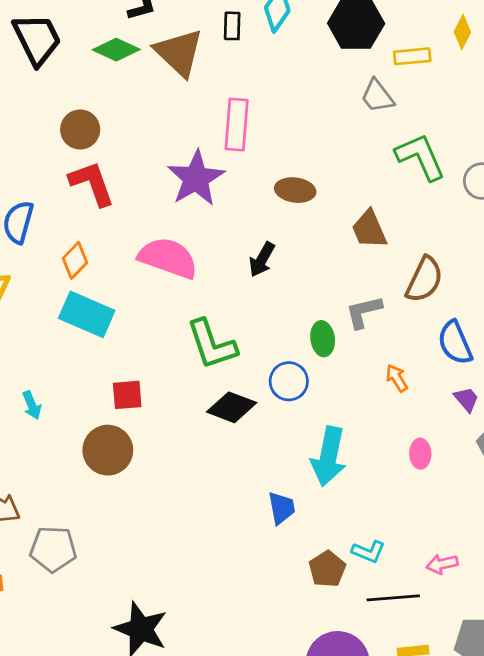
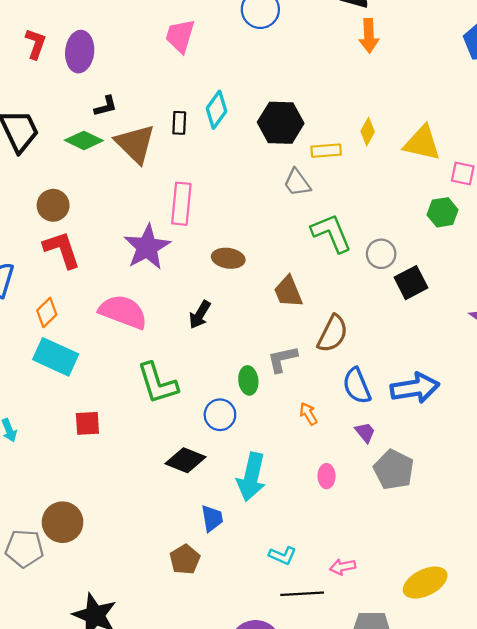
black diamond: (232, 407) -> (186, 460), moved
brown circle: (108, 450) -> (63, 522), moved
brown pentagon: (327, 569) -> (185, 559), moved

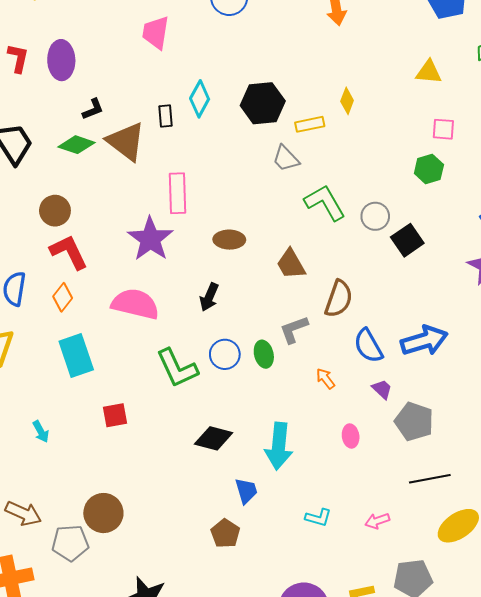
yellow triangle: (422, 143) -> (429, 72), moved, size x0.7
orange diamond: (47, 312) -> (63, 297), moved
cyan rectangle: (56, 357) -> (76, 355), turned 54
blue circle: (220, 415) -> (225, 354), moved
black line: (302, 594) -> (430, 479), moved

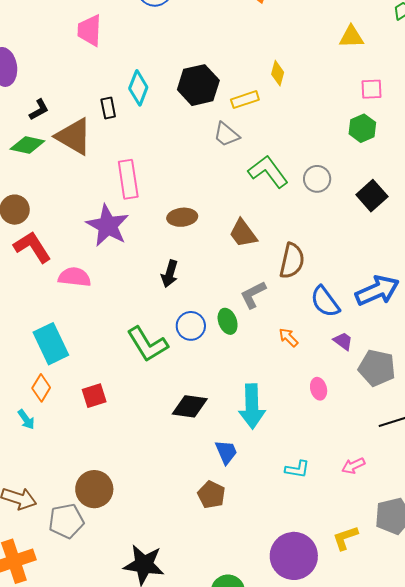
black square: (407, 240) -> (372, 196), moved
orange diamond: (63, 297) -> (41, 388), moved
pink semicircle: (135, 304) -> (75, 277), moved, size x0.7

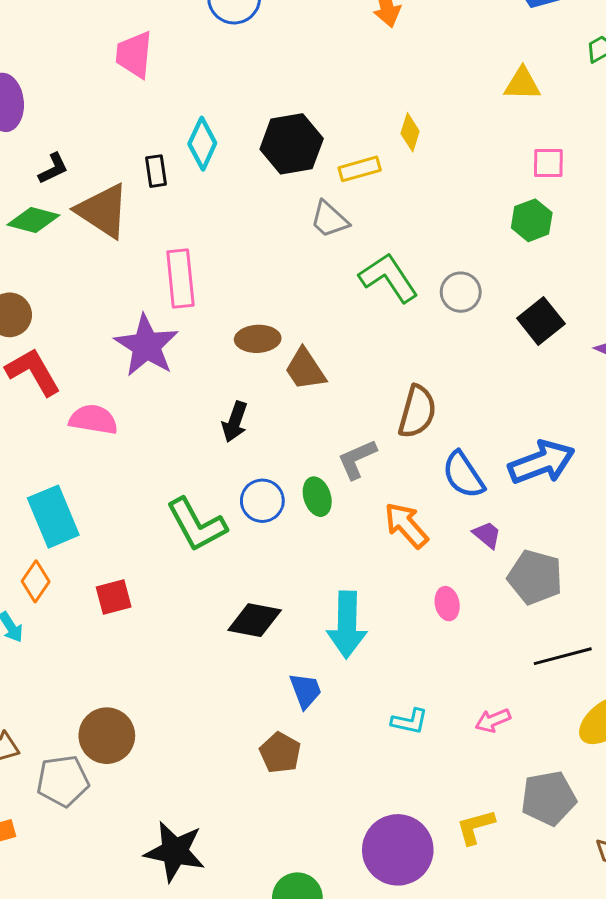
brown trapezoid: (243, 233) -> (305, 369), moved
orange arrow: (288, 337) -> (406, 525), size x1.6

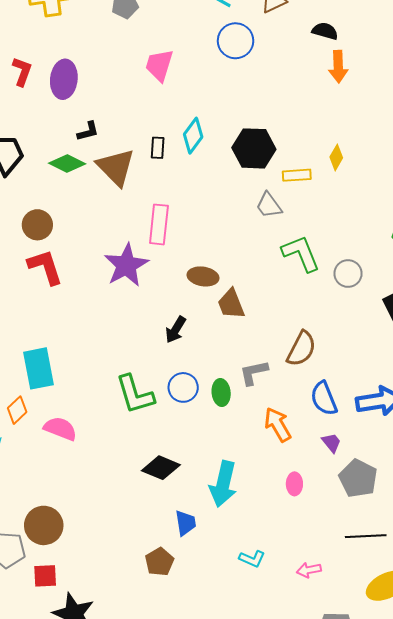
pink semicircle: (93, 419) -> (60, 429), moved
red square: (114, 597) -> (45, 576), moved

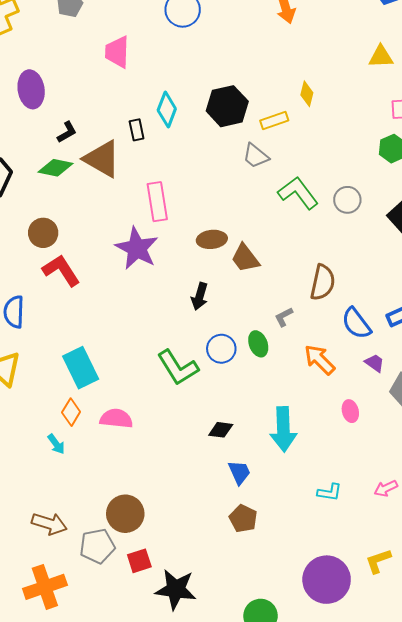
gray L-shape: (254, 373) -> (284, 317), size x0.7
black diamond: (161, 468) -> (221, 430), size x0.7
blue trapezoid: (186, 523) -> (239, 472), moved

